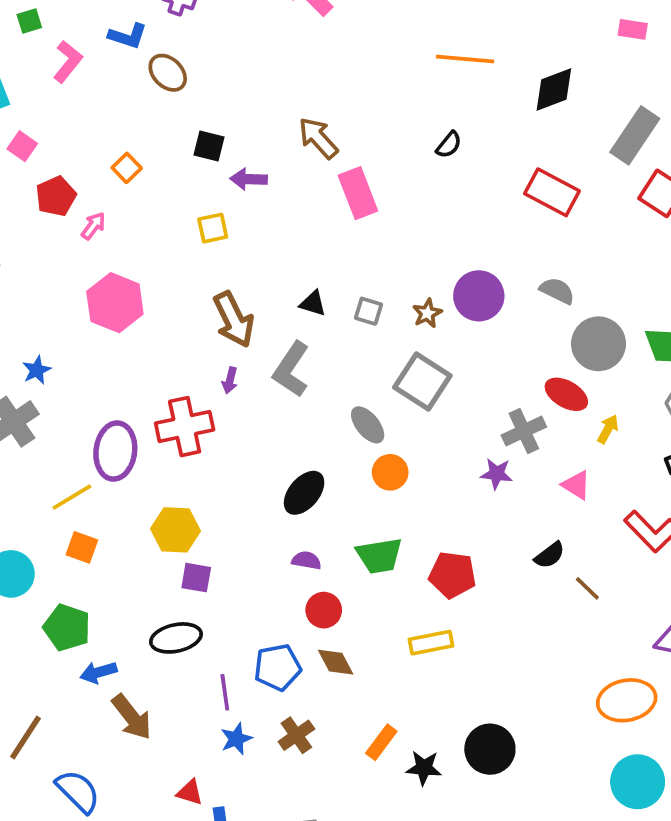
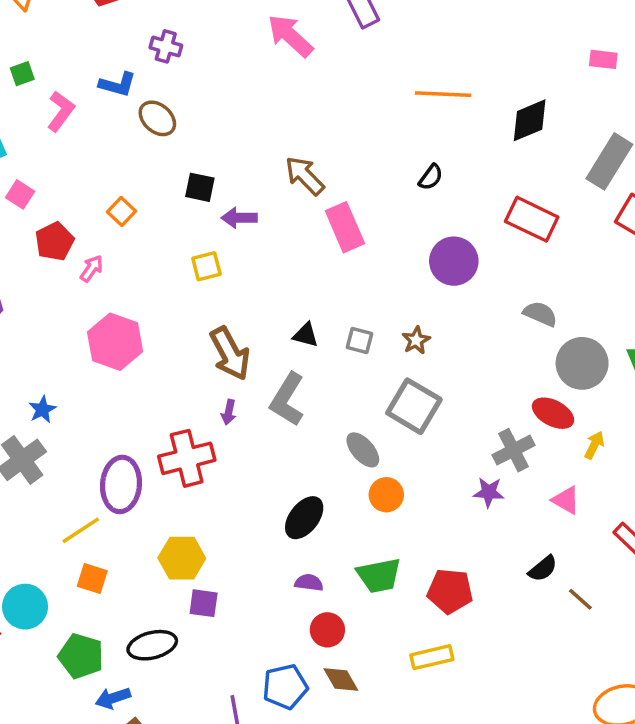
purple circle: (479, 296) -> (454, 261), moved
black ellipse: (176, 638) -> (152, 645), moved

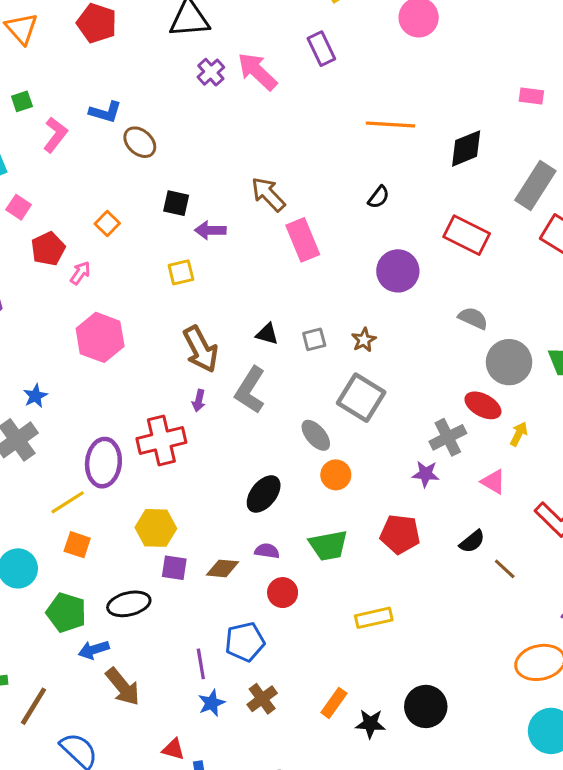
purple cross: (166, 46) -> (211, 72), moved, turned 32
gray square: (359, 341) -> (314, 339), turned -30
red pentagon: (450, 591) -> (400, 534), moved
brown diamond: (341, 680) -> (222, 568), moved, turned -56

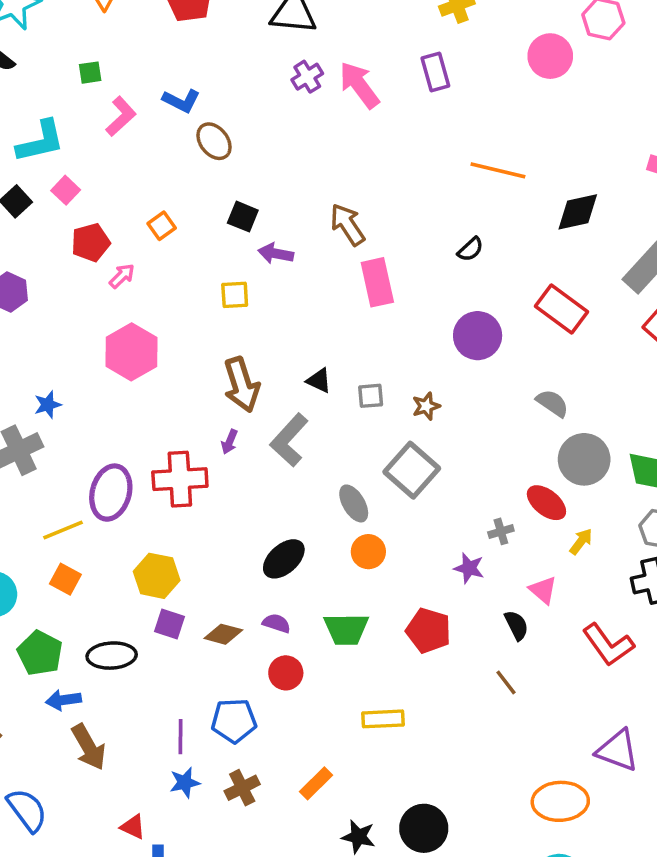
gray cross: (448, 437) -> (501, 531), size x0.6
black semicircle: (472, 542) -> (516, 625), moved, turned -88
brown line: (505, 569) -> (506, 682), moved
orange rectangle: (334, 703) -> (316, 783), moved

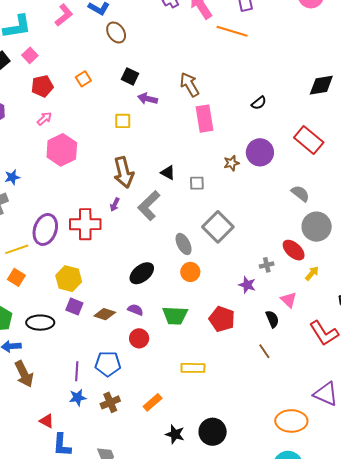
orange line: (498, 170) -> (232, 31), moved
pink arrow: (122, 276) -> (44, 119), moved
brown star: (426, 406) -> (231, 163), moved

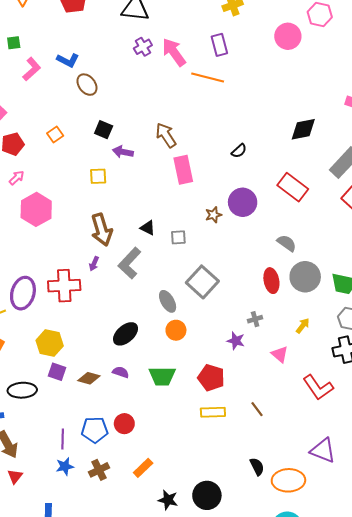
red ellipse: (294, 250) -> (271, 281), moved, turned 40
black semicircle: (272, 319) -> (257, 467), moved
red circle: (139, 338) -> (124, 424), moved
yellow rectangle: (193, 368) -> (213, 412), moved
red triangle: (47, 421) -> (15, 476), moved, turned 42

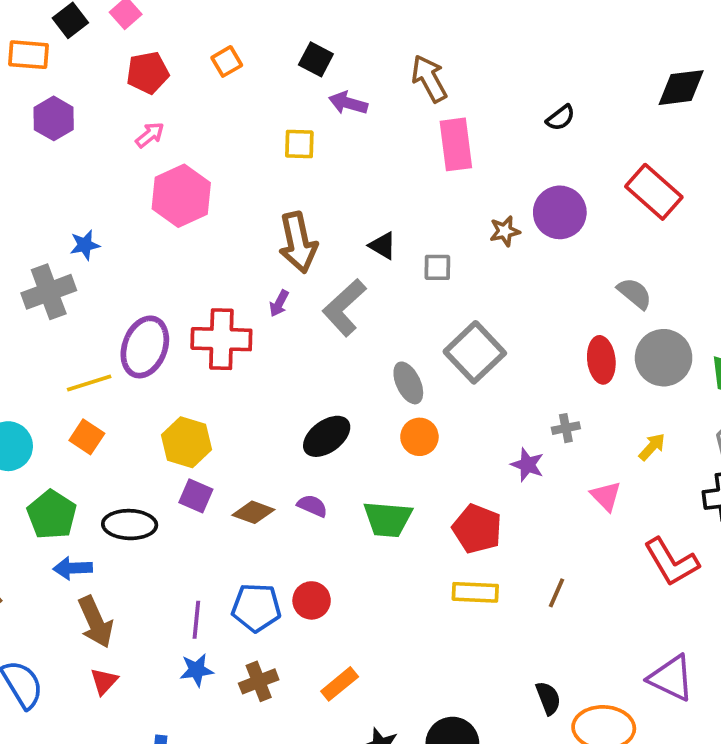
brown line: (257, 409) -> (556, 593), turned 56

